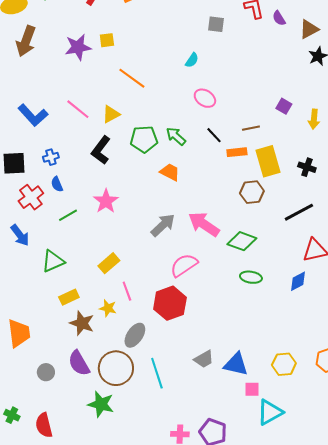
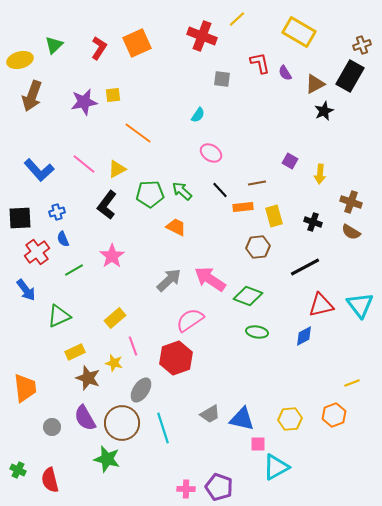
yellow rectangle: (268, 161) -> (274, 216), size x0.7

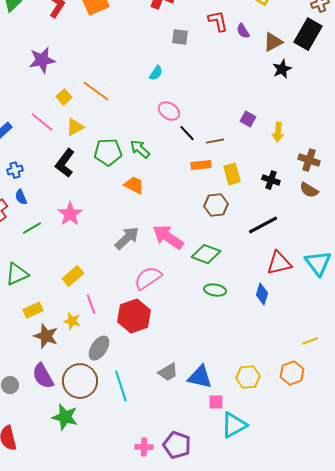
yellow square: (113, 95) -> (64, 97), moved, turned -35
black line: (220, 190) -> (187, 133), moved
blue diamond: (304, 336) -> (262, 294), turned -45

